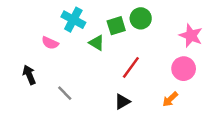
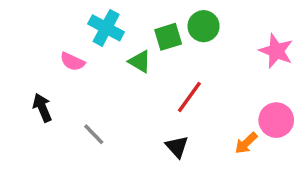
pink circle: (184, 69) -> (276, 120), moved
black triangle: (122, 102) -> (177, 147), turned -42

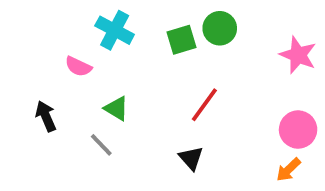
green triangle: (140, 62) -> (117, 109), moved
orange arrow: (246, 143) -> (288, 170), moved

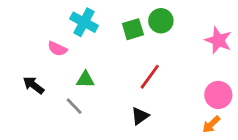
green triangle: (117, 109) -> (85, 80), turned -30
black arrow: (46, 116) -> (34, 85), turned -30
black triangle: (191, 158) -> (140, 116), turned 36

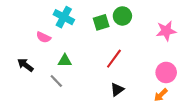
pink star: (218, 40) -> (166, 31), turned -30
black triangle: (140, 116) -> (117, 90), moved

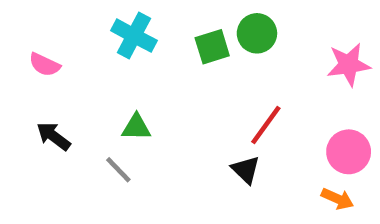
pink semicircle: (44, 37) -> (45, 65), moved
red line: (114, 59) -> (266, 125), moved
black triangle: (117, 90) -> (246, 170), moved, turned -40
orange arrow: (161, 95) -> (337, 199), turned -112

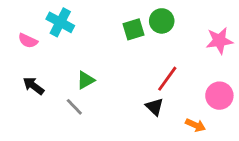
cyan cross: (134, 36) -> (60, 22), moved
green triangle: (136, 127) -> (86, 80), turned -30
orange arrow: (337, 199) -> (195, 125), moved

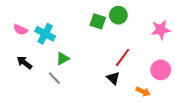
cyan cross: (60, 22) -> (45, 34), moved
green square: (134, 29) -> (98, 21), turned 35

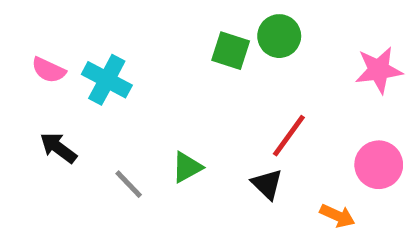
green triangle: (63, 59) -> (187, 167), moved

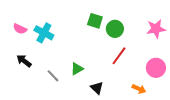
green circle: (279, 36) -> (115, 29), moved
black triangle: (267, 184) -> (97, 88), moved

